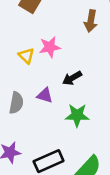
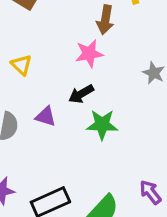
pink star: (50, 47) -> (89, 54), moved
green star: (77, 115) -> (102, 125), moved

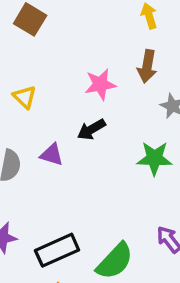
brown arrow: (105, 20) -> (147, 66), moved
green star: (102, 125) -> (154, 158), moved

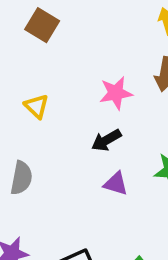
purple triangle: (52, 155) -> (116, 184), moved

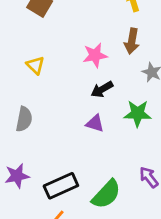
black arrow: (106, 140) -> (102, 89), moved

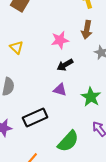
green star: (137, 113) -> (91, 97), moved, turned 30
black rectangle: (61, 186) -> (35, 118), moved

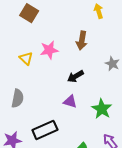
brown arrow: (87, 30) -> (82, 41), moved
pink star: (60, 40) -> (49, 50), moved

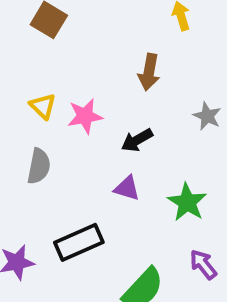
pink star: (49, 50) -> (85, 116), moved
gray semicircle: (18, 98) -> (39, 166), moved

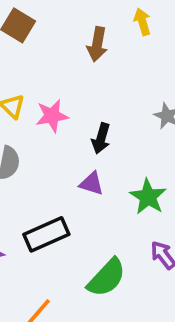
brown arrow: (149, 72) -> (97, 44), moved
black arrow: (137, 140) -> (101, 138), turned -44

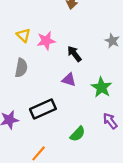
black arrow: (101, 138) -> (74, 54), turned 126
green semicircle: (107, 278) -> (78, 134), size x0.7

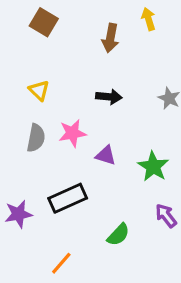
pink star: (46, 41) -> (72, 133), moved
black arrow: (74, 54) -> (109, 97), moved, turned 133

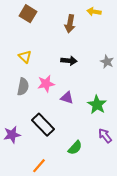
yellow arrow: (148, 19) -> (94, 12), turned -64
black rectangle: (68, 198) -> (43, 125), turned 70

